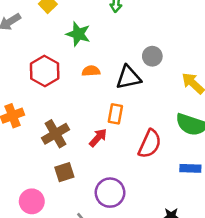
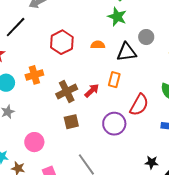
green star: (78, 34) -> (117, 17), moved
red arrow: (98, 138) -> (92, 91), moved
purple circle: (110, 193) -> (114, 124), moved
pink circle: (32, 201) -> (34, 142), moved

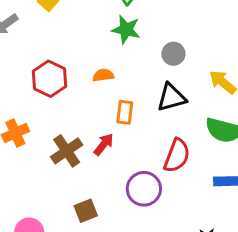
black triangle: (127, 52) -> (172, 97), moved
orange rectangle: (114, 80) -> (125, 112), moved
brown square: (71, 122) -> (86, 211), moved

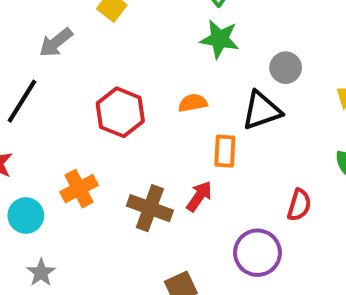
black triangle: (172, 97) -> (262, 110), moved
brown cross: (67, 151) -> (150, 208), turned -32
red semicircle: (177, 156) -> (299, 205), size x0.7

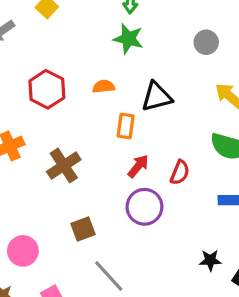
gray circle: (286, 68) -> (206, 42), moved
red arrow: (199, 196) -> (138, 166), moved
brown cross: (150, 208) -> (64, 166), turned 32

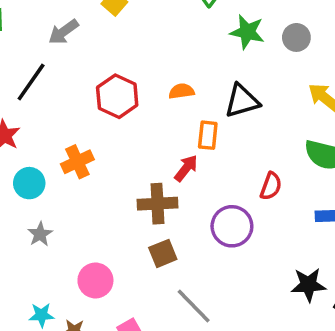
green star: (128, 39) -> (247, 32), moved
brown cross: (64, 166) -> (157, 204), moved, turned 32
red arrow: (138, 166) -> (186, 168), moved
black star: (210, 260) -> (308, 285), size x1.4

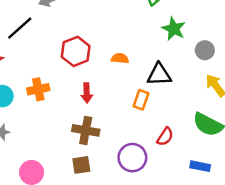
gray circle: (296, 37) -> (205, 50), moved
orange rectangle: (208, 135) -> (141, 100), moved
red arrow: (186, 168) -> (87, 93), moved, turned 126

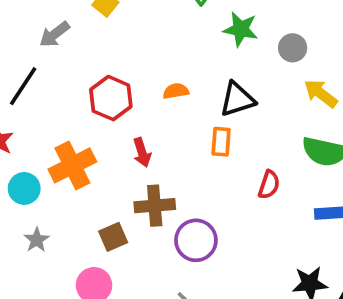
orange cross: (38, 89) -> (72, 165), size x1.4
purple circle: (132, 158) -> (196, 240), moved
brown square: (81, 165) -> (113, 237), moved

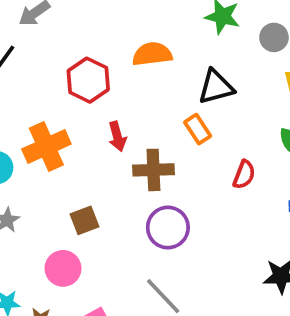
orange semicircle: (176, 91) -> (152, 54), moved, size x1.5
orange rectangle: (221, 142) -> (198, 129), turned -40
brown cross: (155, 206) -> (153, 170), moved

